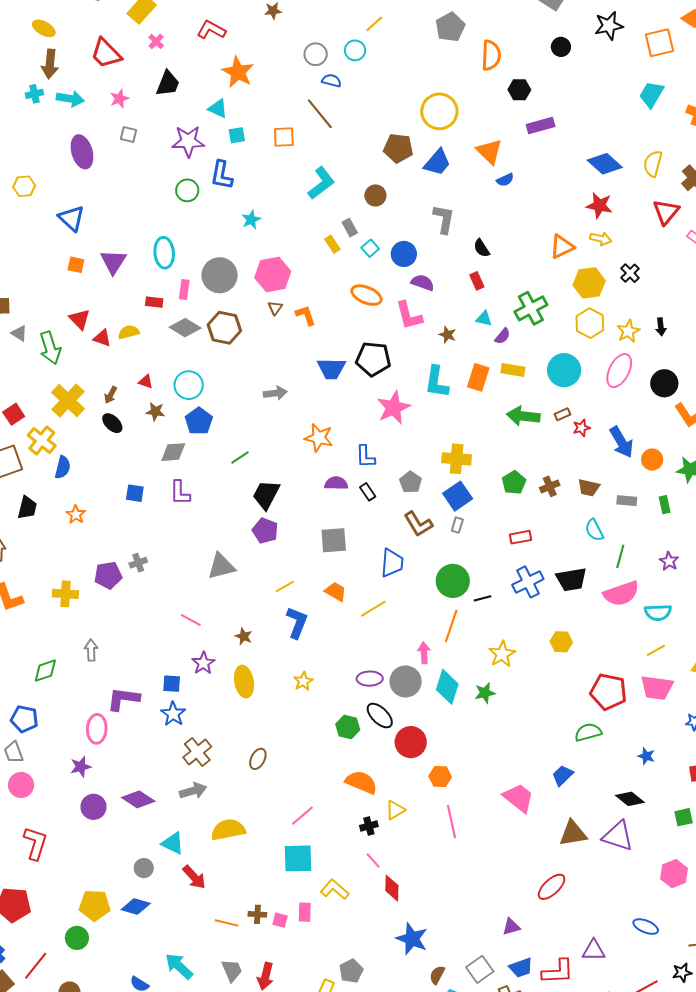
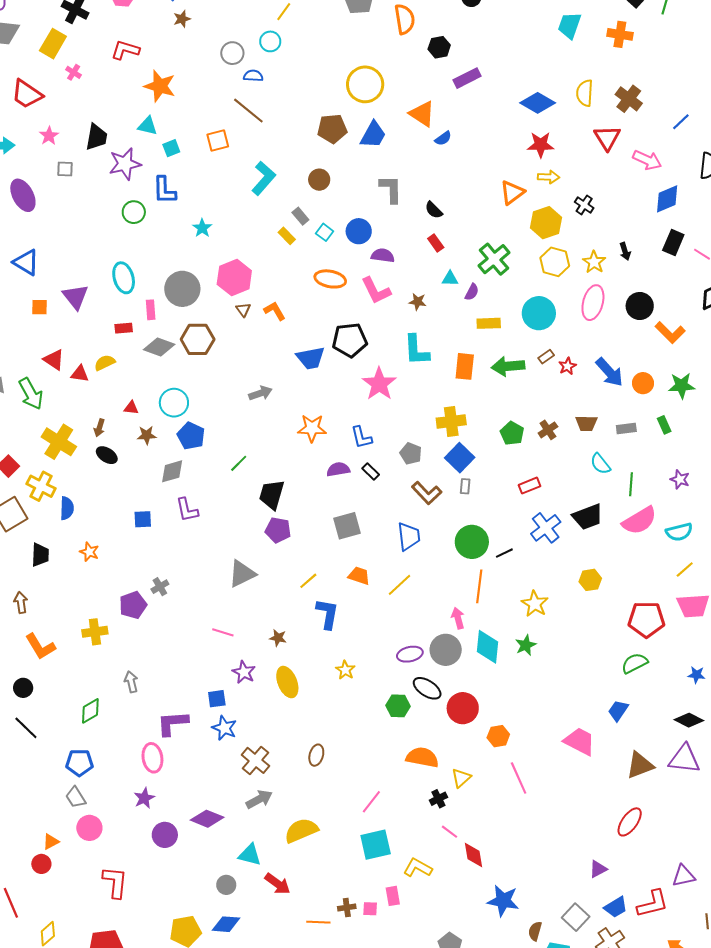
black trapezoid: (168, 83) -> (96, 137), moved
orange rectangle: (478, 377) -> (465, 366), moved

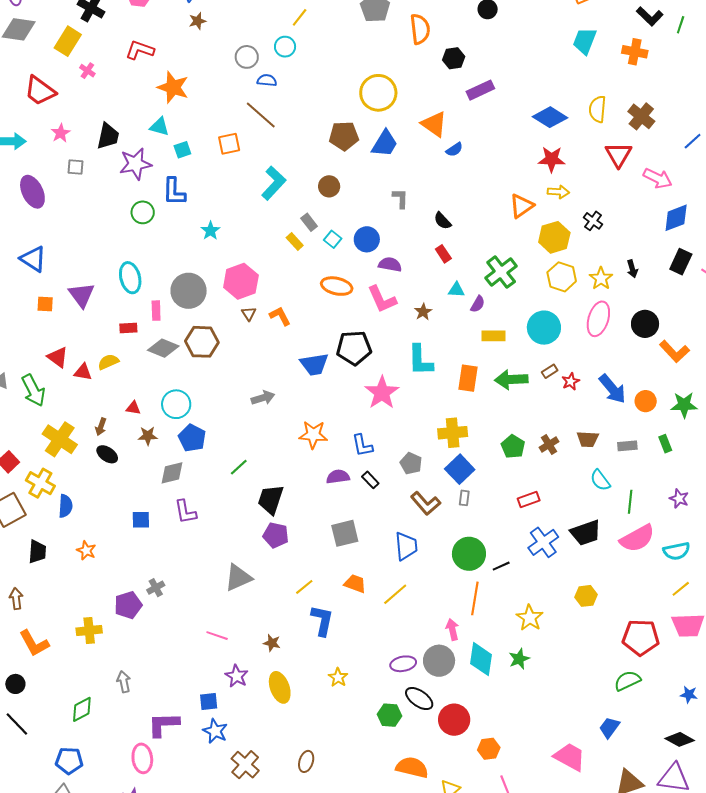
gray L-shape: (391, 189) -> (400, 198), size x0.7
brown star: (418, 302) -> (423, 312), turned 30

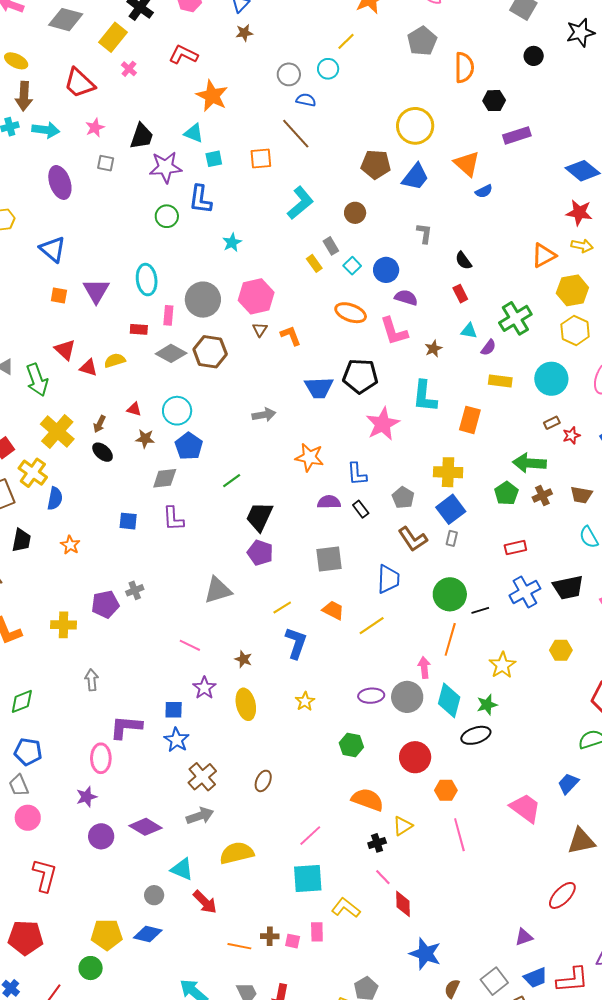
green arrow: (511, 380) -> (529, 463), moved
black ellipse: (419, 699) -> (476, 735), moved, turned -60
green diamond: (82, 709) -> (22, 701), moved

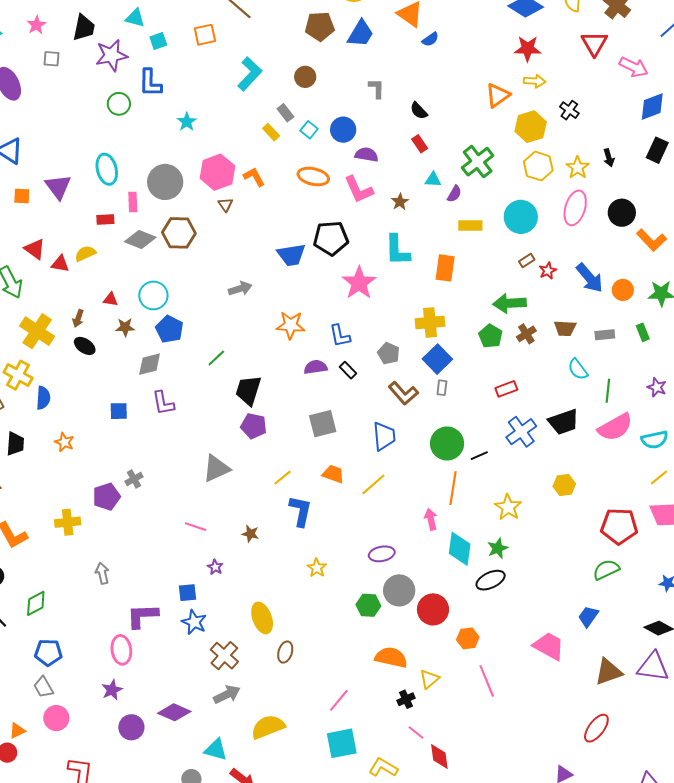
orange L-shape: (291, 336) -> (254, 177), moved
purple star: (204, 688) -> (215, 567), size x0.7
gray circle: (407, 697) -> (399, 590), moved
yellow ellipse: (246, 704) -> (262, 618), moved

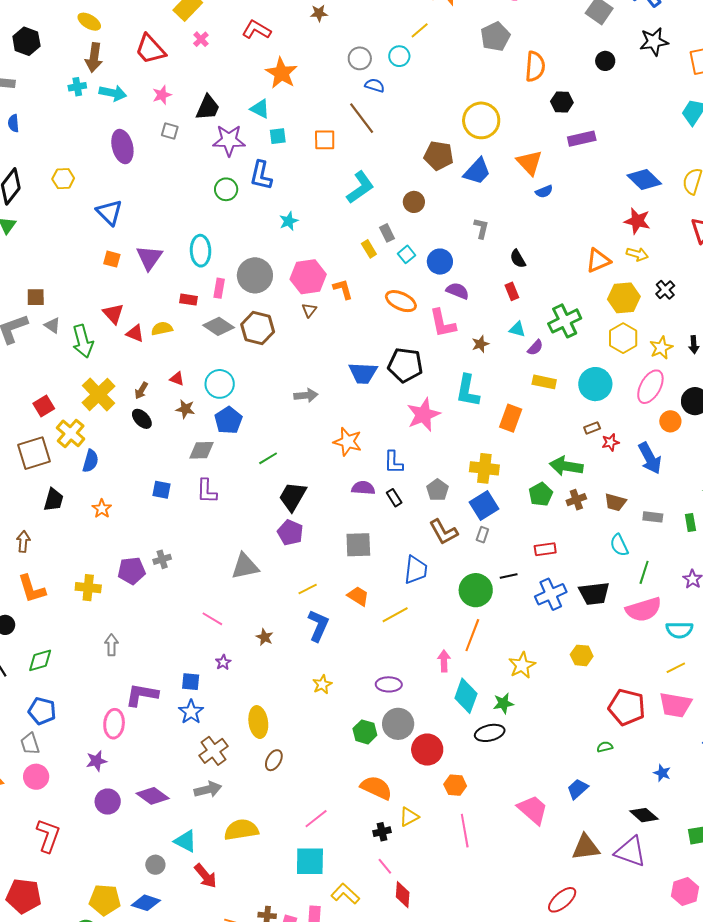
orange circle: (623, 290) -> (670, 421), moved
black line: (479, 456) -> (509, 576), moved
green semicircle: (606, 570) -> (605, 747), size x0.6

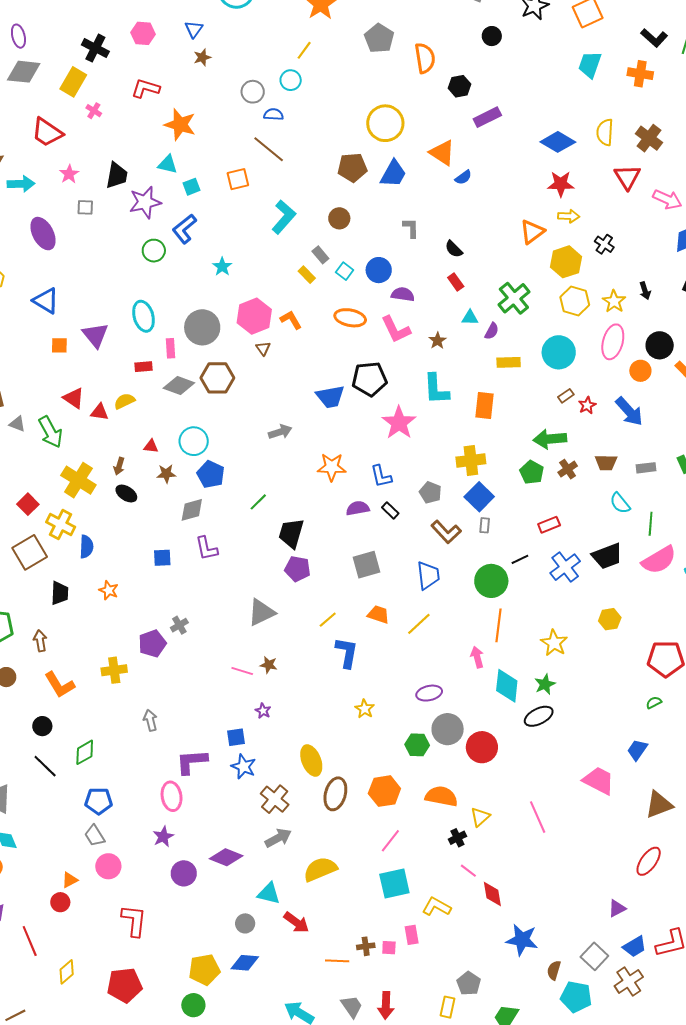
blue L-shape: (261, 175) -> (184, 229), turned 52
brown star: (265, 637) -> (269, 665), moved
brown ellipse: (274, 760) -> (335, 794), size x1.5
orange hexagon: (455, 785) -> (384, 791), moved, size x1.4

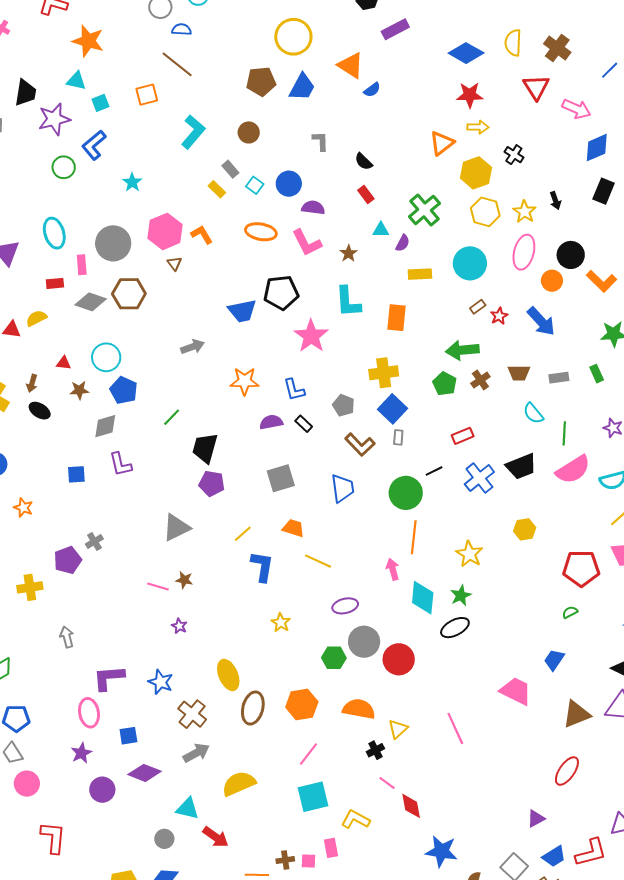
yellow line: (419, 624) -> (318, 561), moved, turned 68
blue square: (236, 737) -> (128, 736), moved

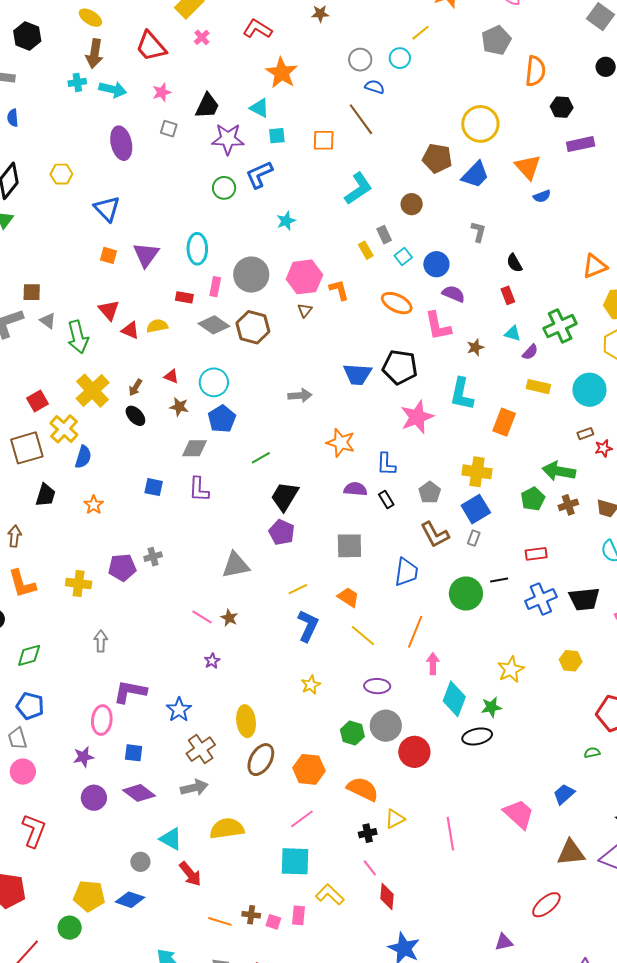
orange line: (414, 537) -> (415, 632), moved

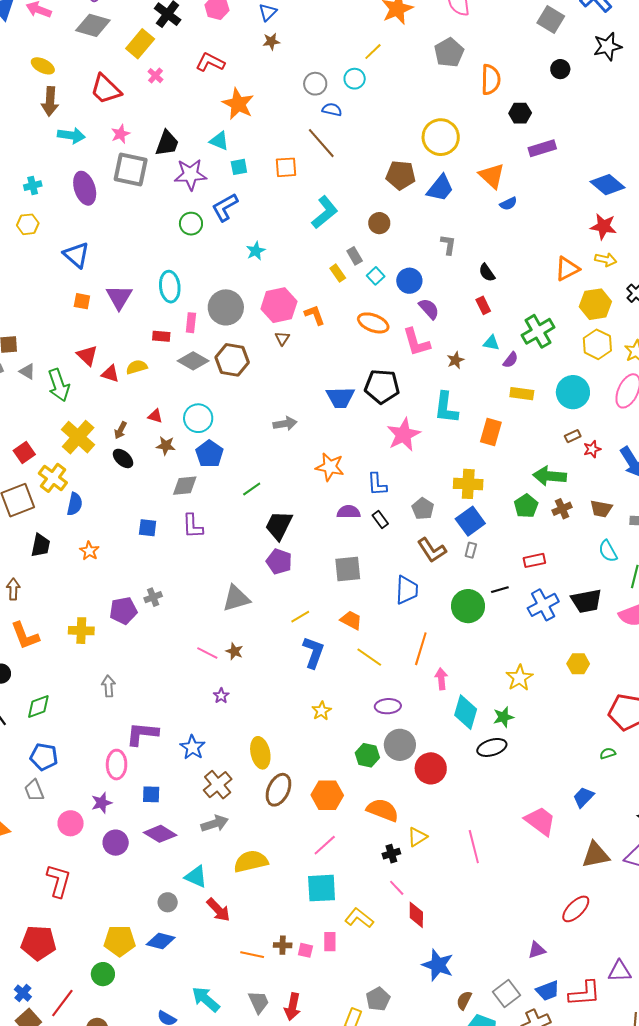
cyan cross: (77, 82) -> (33, 186), moved
gray square: (169, 129) -> (131, 169), size x2.0
purple semicircle: (454, 294) -> (429, 309), turned 30
pink circle: (23, 772) -> (71, 823), moved

